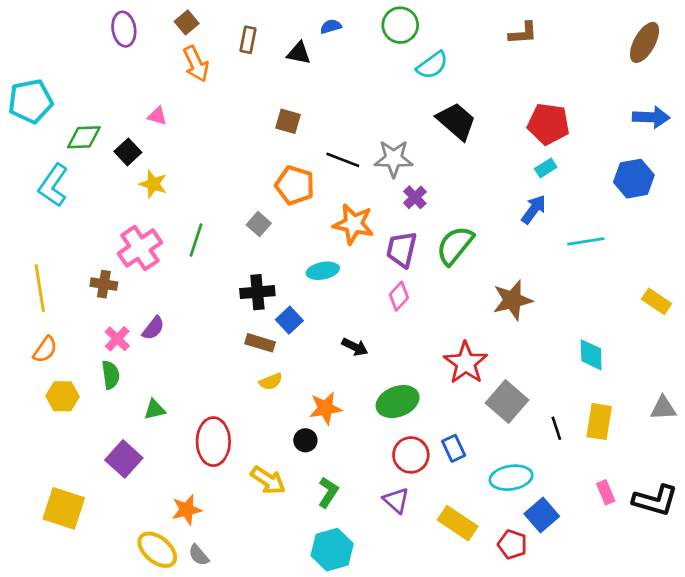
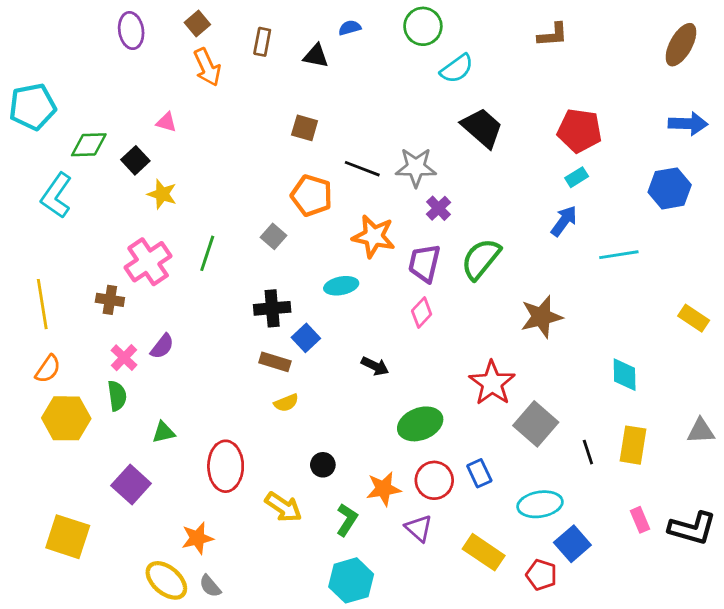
yellow hexagon: (62, 396) -> (66, 418), size x1.4
orange star: (325, 408) -> (383, 489), moved

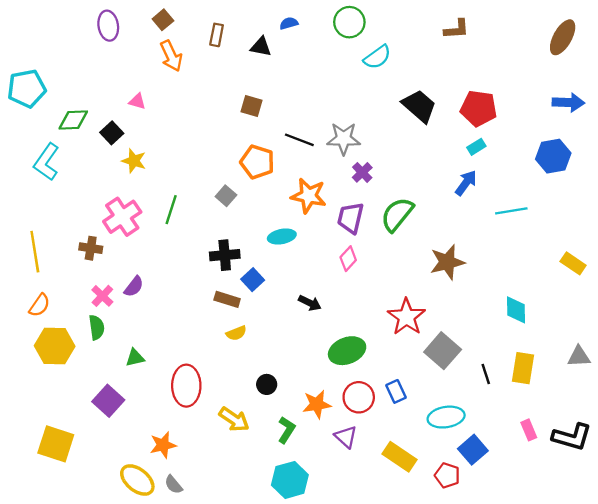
black trapezoid: (482, 128) -> (419, 106), moved

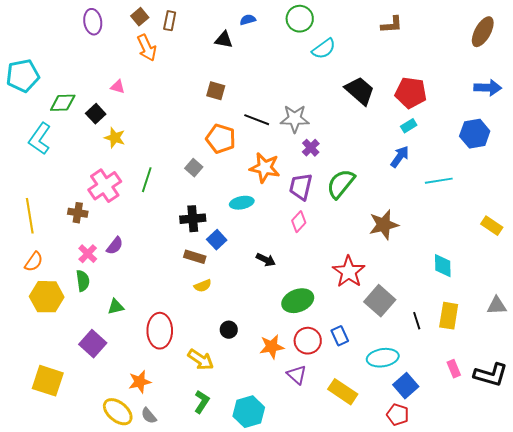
brown rectangle: (217, 35) -> (170, 21), moved
green L-shape: (286, 430) -> (202, 402), moved
red pentagon: (447, 475) -> (398, 415), moved

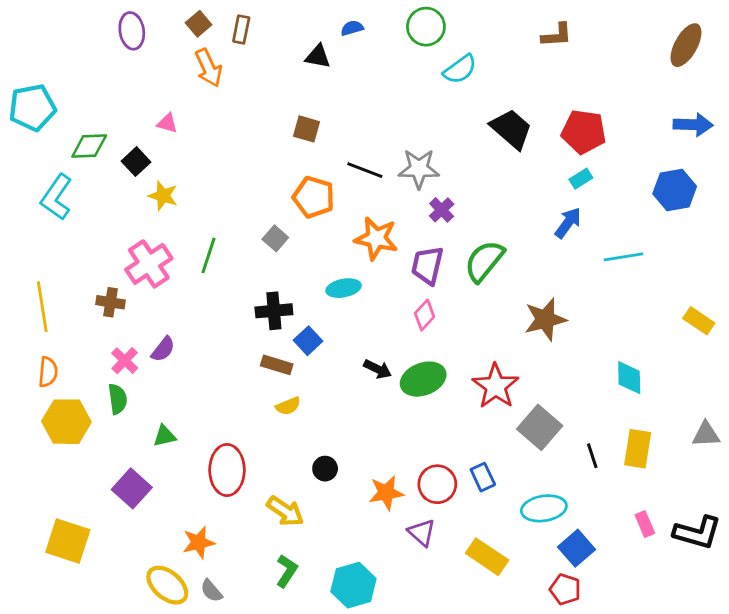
orange semicircle: (34, 262) -> (48, 372), turned -30
green ellipse: (298, 301) -> (423, 379), moved

